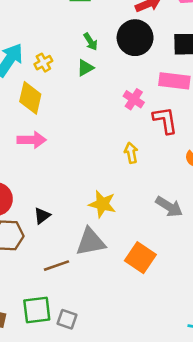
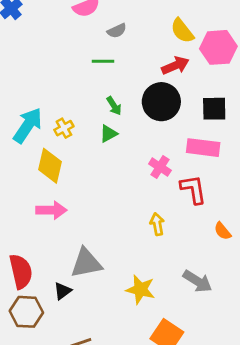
yellow star: (102, 204) -> (140, 290), moved
gray triangle: (91, 242) -> (86, 263), moved

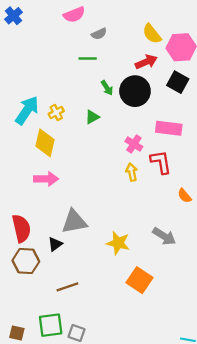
green arrow: (114, 106) -> (107, 88), moved
black square: (214, 109) -> (178, 82), moved, turned 30
yellow arrow: (157, 224) -> (132, 172), moved

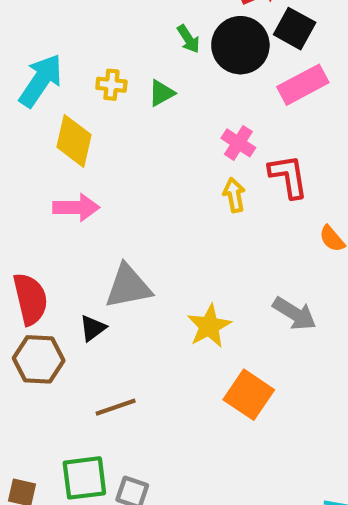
black square: (178, 82) -> (295, 29), moved
yellow cross: (56, 112) -> (111, 85), moved, turned 35
pink rectangle: (169, 128) -> (303, 85), moved, turned -35
yellow star: (118, 243) -> (209, 326), turned 30

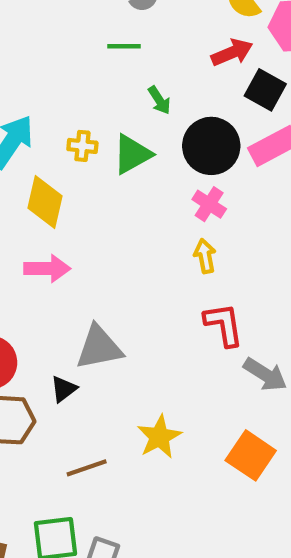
black circle: (240, 45) -> (211, 146), moved
green triangle: (161, 93) -> (132, 154), size x1.5
red L-shape: (288, 176) -> (224, 325), moved
yellow star: (209, 326) -> (159, 437), moved
orange square: (249, 395) -> (251, 455), moved

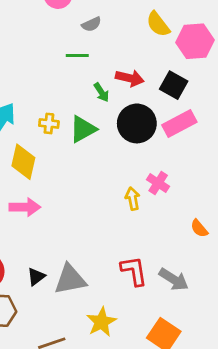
red arrow: (232, 52) -> (130, 78), moved, turned 36
pink cross: (209, 204) -> (158, 183), moved
red L-shape: (224, 325) -> (134, 271), moved
gray triangle: (99, 347) -> (70, 279), moved
black triangle: (64, 389) -> (36, 277), moved

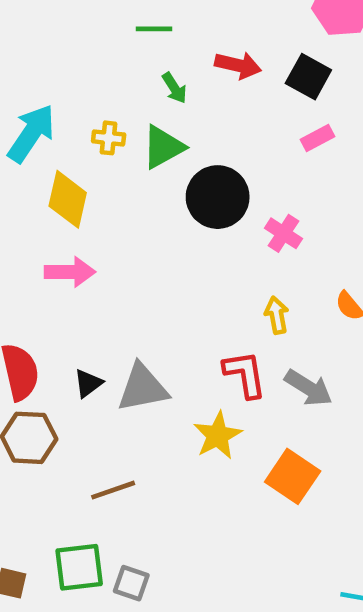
green arrow: (101, 92) -> (174, 88), moved
black circle: (137, 123) -> (218, 197), moved
pink rectangle: (179, 123) -> (318, 138), size x0.6
yellow arrow: (133, 199) -> (277, 315), moved
yellow star: (101, 322) -> (218, 436), moved

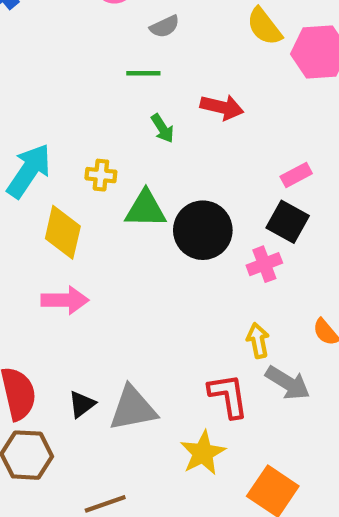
black square: (308, 77) -> (288, 222), moved
green triangle: (163, 147) -> (146, 209), moved, turned 30
pink cross: (283, 233) -> (264, 264), turned 36
gray arrow: (308, 388) -> (288, 383), moved

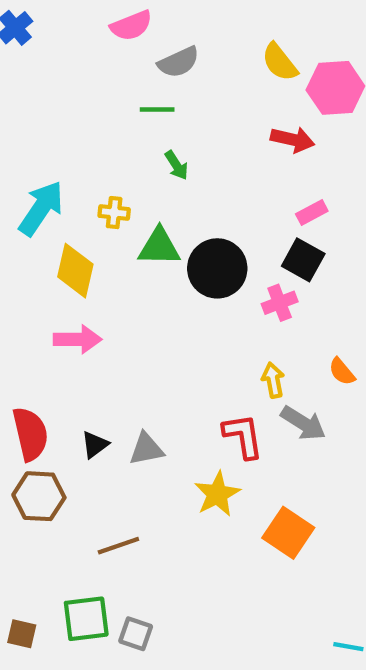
gray semicircle: (165, 27) -> (179, 62), size x1.4
red arrow: (222, 107) -> (292, 139), moved
gray triangle: (133, 408) -> (146, 449), size x0.7

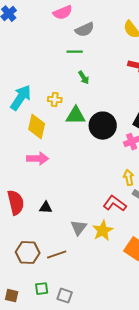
red L-shape: (243, 436) -> (115, 204), turned -45
black triangle: (95, 445) -> (46, 208), turned 40
gray triangle: (146, 449) -> (79, 228), moved, turned -42
brown hexagon: (39, 496) -> (28, 253), moved
green square: (86, 619) -> (42, 289), size x0.6

